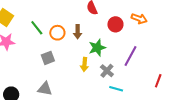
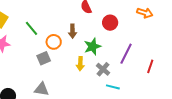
orange arrow: (139, 19) -> (145, 13), moved
orange circle: (57, 33) -> (54, 42), moved
red line: (158, 81) -> (150, 66), moved

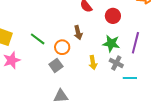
green star: (92, 46) -> (111, 43), moved, turned -30

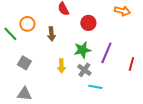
green star: (111, 43) -> (82, 50), turned -30
orange circle: (62, 47) -> (27, 24), moved
gray square: (56, 65) -> (24, 63), turned -32

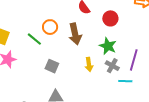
brown arrow: (51, 34) -> (75, 34), size x1.5
green star: (82, 50) -> (108, 46), turned -30
purple line: (106, 53) -> (134, 60), moved

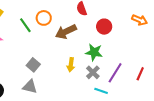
brown arrow: (75, 34) -> (66, 32), turned 60
green star: (108, 46) -> (94, 52), turned -30
gray square: (52, 66) -> (33, 65), moved

